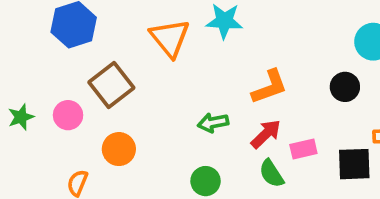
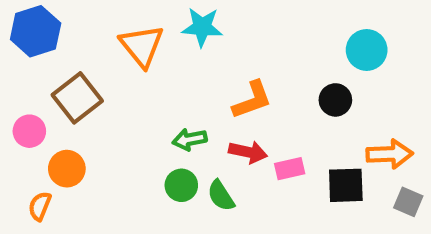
red arrow: (266, 134) -> (248, 152), turned 56
orange circle: (119, 149) -> (67, 169), moved
green semicircle: (271, 174) -> (221, 196), moved
green circle: (206, 181) -> (181, 185), moved

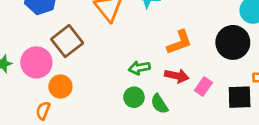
black circle: (335, 100) -> (233, 42), size x1.6
pink circle: (29, 131) -> (36, 62), size x1.5
pink rectangle: (290, 169) -> (203, 87), turned -42

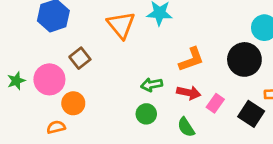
brown square: (67, 41) -> (80, 58), size x0.7
black square: (240, 97) -> (251, 114), turned 35
green semicircle: (159, 104) -> (186, 127), moved
orange semicircle: (43, 111) -> (56, 127), turned 54

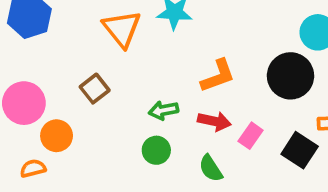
brown square: (80, 58) -> (95, 89), moved

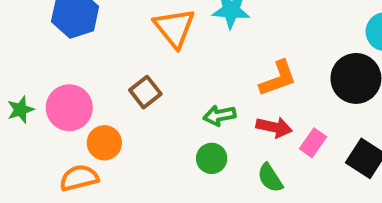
orange semicircle: (33, 168) -> (79, 178), size x1.4

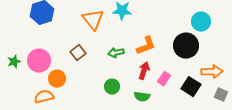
green arrow: (219, 115) -> (116, 53), moved
red arrow: (274, 127) -> (144, 71), turned -84
green semicircle: (270, 178) -> (142, 97), turned -49

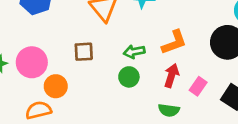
brown square: (78, 53) -> (84, 52), turned 35
green circle: (112, 87) -> (129, 77), moved

